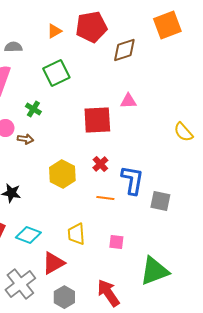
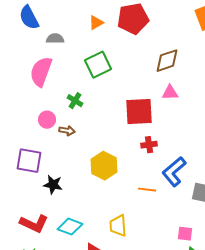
brown diamond: (124, 50) -> (167, 61), moved
red cross: (100, 164) -> (149, 145), moved, turned 35
blue L-shape: (132, 180) -> (174, 172), turned -140
pink square: (116, 242) -> (185, 234), moved

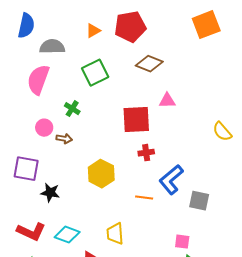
blue semicircle: (29, 18) -> (26, 26), turned -140
gray semicircle: (55, 39) -> (52, 47), size x1.4
brown diamond: (167, 61) -> (149, 64), moved, turned 40

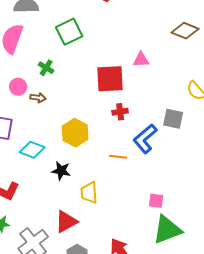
brown diamond: (149, 64) -> (185, 31), moved
black star: (50, 193) -> (61, 171), moved
gray square: (199, 201) -> (173, 119), moved
cyan diamond: (67, 235) -> (32, 150), moved

